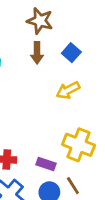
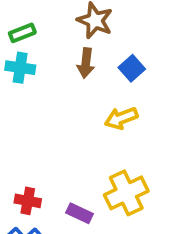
yellow cross: (79, 145) -> (126, 193), turned 36

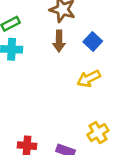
yellow cross: (126, 193) -> (98, 133), size x0.7

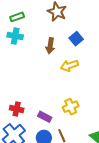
brown arrow: (59, 41) -> (50, 46), moved

